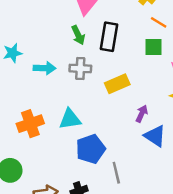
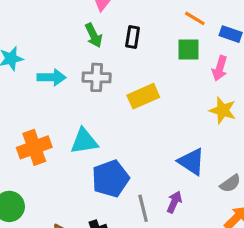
black rectangle: (109, 37) -> (133, 37), size x0.6
purple arrow: (142, 114) -> (174, 202), moved

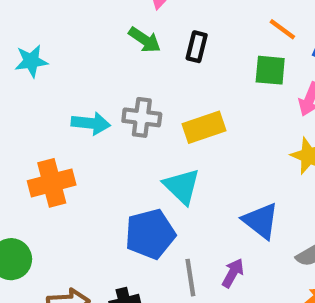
green arrow: (94, 35) -> (145, 40), turned -35
cyan arrow: (52, 77) -> (91, 123), moved
gray cross: (97, 77) -> (142, 117), moved
cyan triangle: (84, 141) -> (182, 186), moved, turned 48

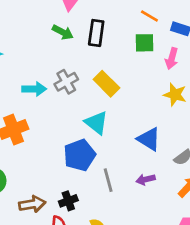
black rectangle: (197, 47) -> (96, 33), size x1.4
gray cross: (142, 117) -> (66, 82), turned -30
yellow rectangle: (204, 127) -> (106, 84), turned 70
purple arrow: (233, 273) -> (146, 179), moved, turned -126

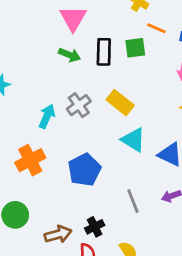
green square: (145, 43) -> (135, 48), moved
cyan arrow: (34, 89) -> (47, 116), turned -60
cyan triangle: (96, 123) -> (133, 140), moved
blue pentagon: (80, 155) -> (84, 170), moved

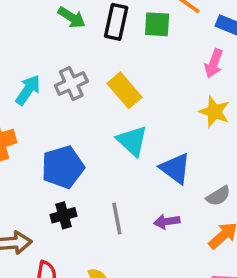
black cross: (95, 227) -> (63, 215), moved

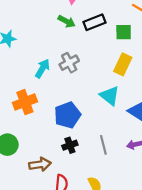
black rectangle: (116, 22) -> (94, 22), turned 60
green square: (157, 24) -> (124, 32), moved
yellow rectangle: (125, 90) -> (123, 64), moved, turned 70

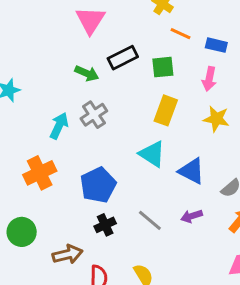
green arrow: (67, 21) -> (87, 73), moved
gray line: (103, 145) -> (150, 220), turned -30

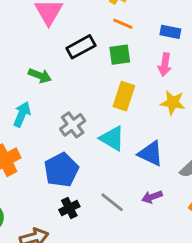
orange line: (181, 34) -> (123, 24), moved
green arrow: (87, 73) -> (40, 76), moved
gray cross: (94, 115) -> (73, 125), moved

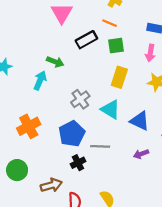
orange line: (123, 24) -> (110, 23), moved
cyan arrow: (22, 114) -> (40, 80), moved
gray line: (112, 202) -> (100, 146), moved, turned -36

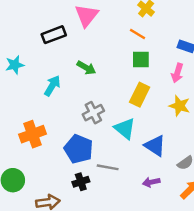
black rectangle: (86, 40) -> (54, 35), moved
green arrow: (55, 62) -> (86, 68), moved
blue pentagon: (72, 134) -> (79, 149), turned -30

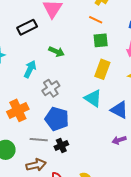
gray cross: (93, 113) -> (51, 88), moved
gray line: (108, 167) -> (39, 140), moved

